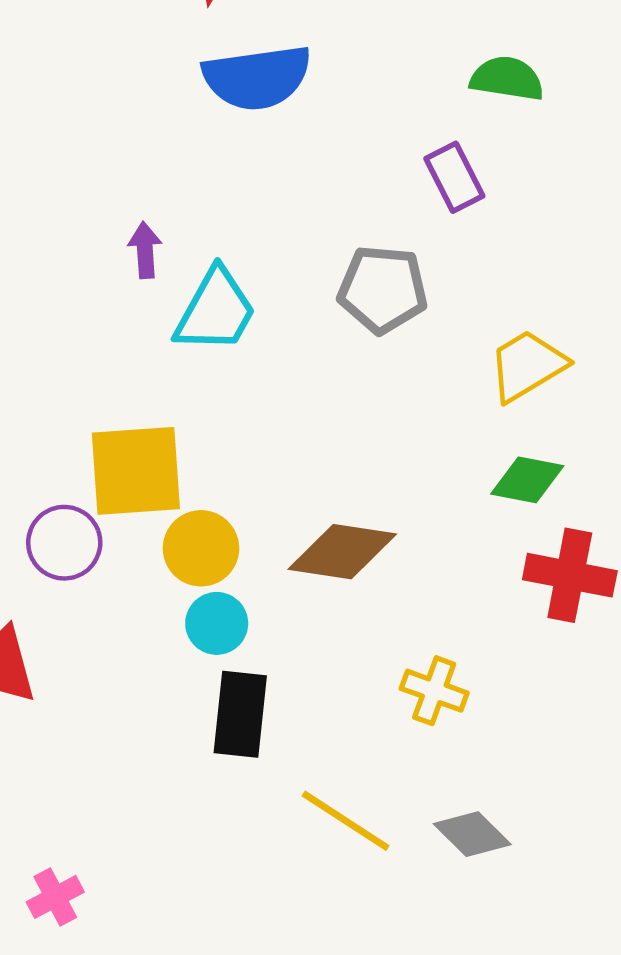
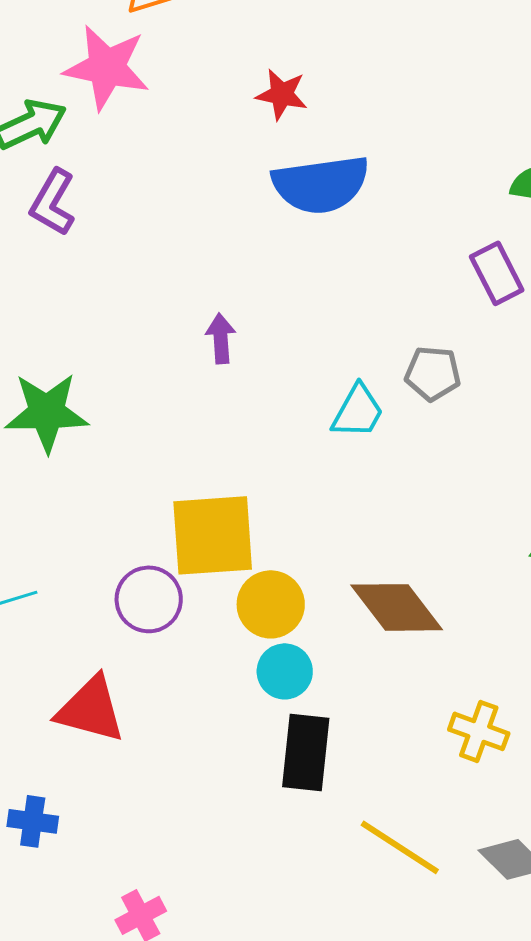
gray pentagon: (383, 289) -> (433, 373), size x0.7
cyan trapezoid: (216, 311) -> (358, 411), moved, size x0.7
brown diamond: (342, 552) -> (397, 607), turned 44

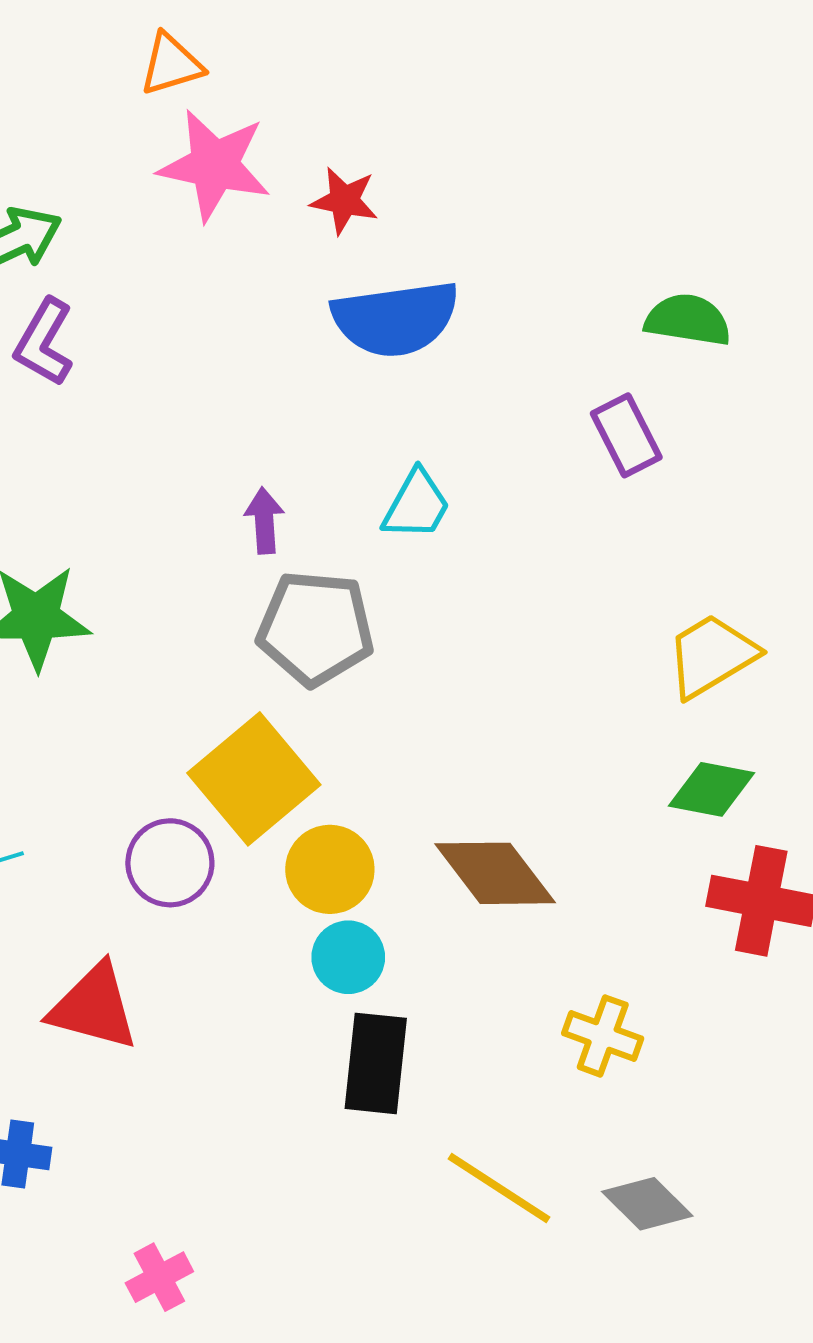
pink star: (107, 67) -> (214, 165), moved
gray pentagon: (433, 373) -> (315, 628), moved, size x1.6
cyan trapezoid: (358, 411) -> (416, 505), moved
yellow square: (213, 535) -> (254, 779), turned -36

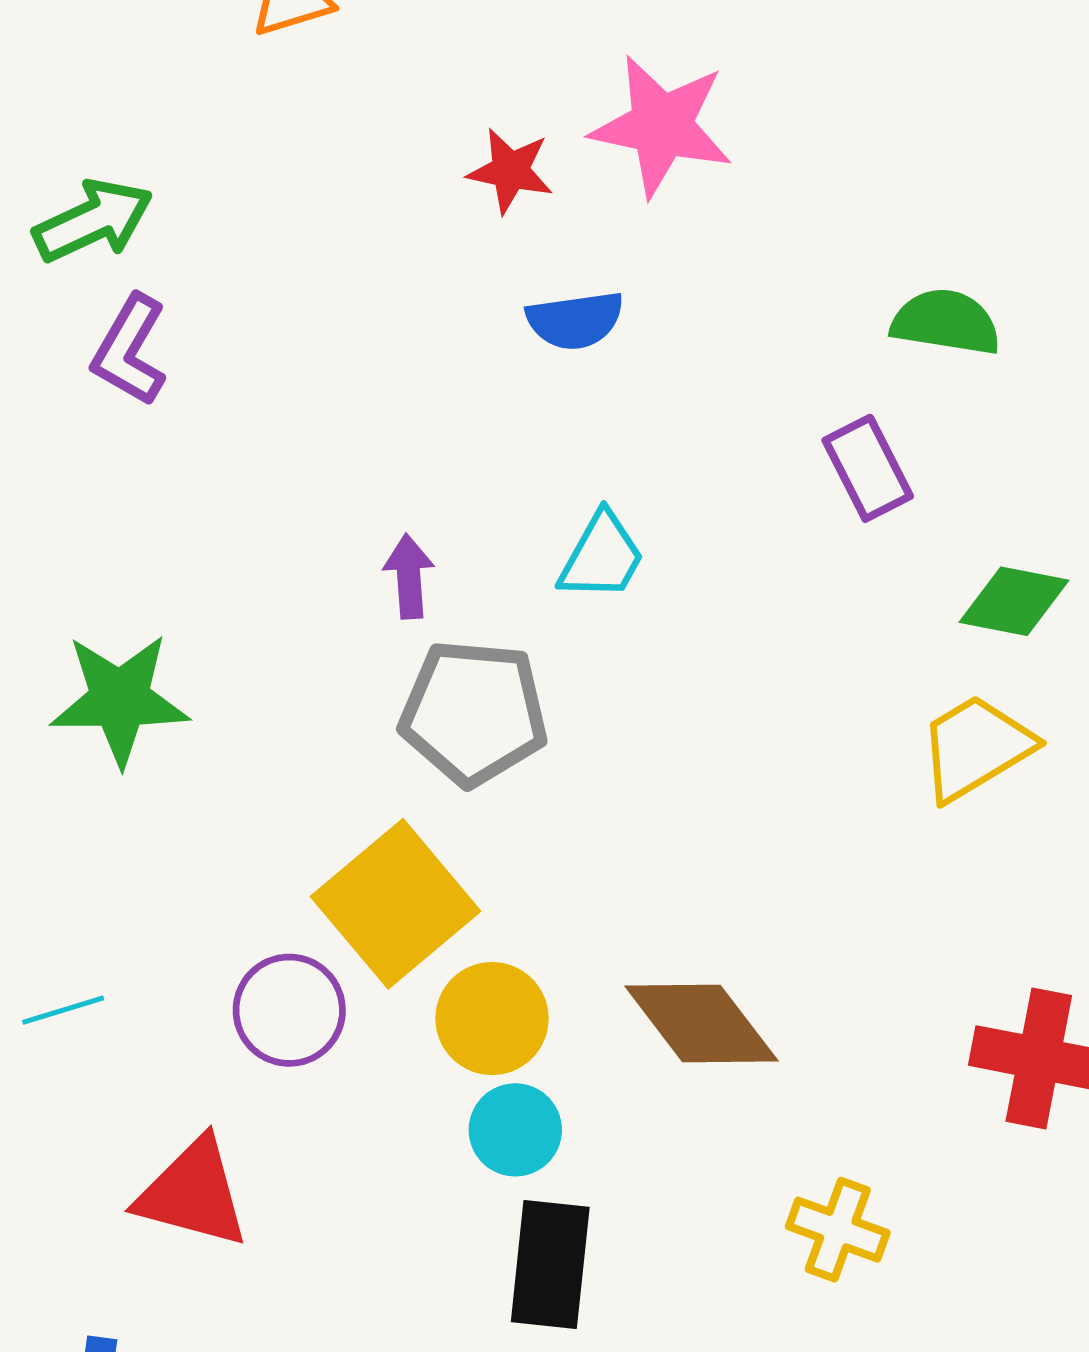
pink star: (214, 165) -> (662, 126), moved
blue semicircle: (395, 319) -> (575, 320), size x0.6
green diamond: (711, 789) -> (1014, 601), moved

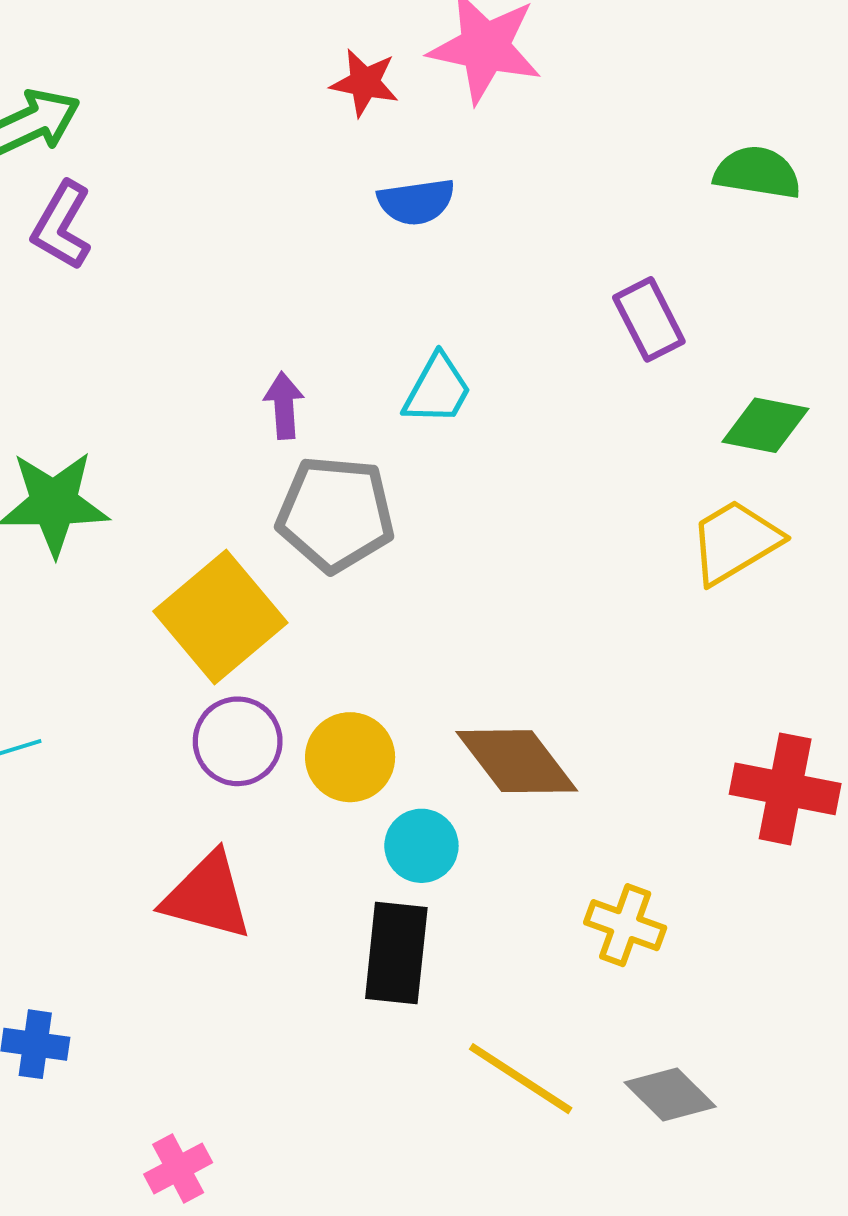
green semicircle: (946, 322) -> (757, 173), moved
yellow square: (396, 904) -> (220, 617), moved
purple circle: (289, 1010) -> (238, 741), moved
cyan circle: (515, 1130) -> (421, 846), moved
red triangle: (193, 1193) -> (207, 896), moved

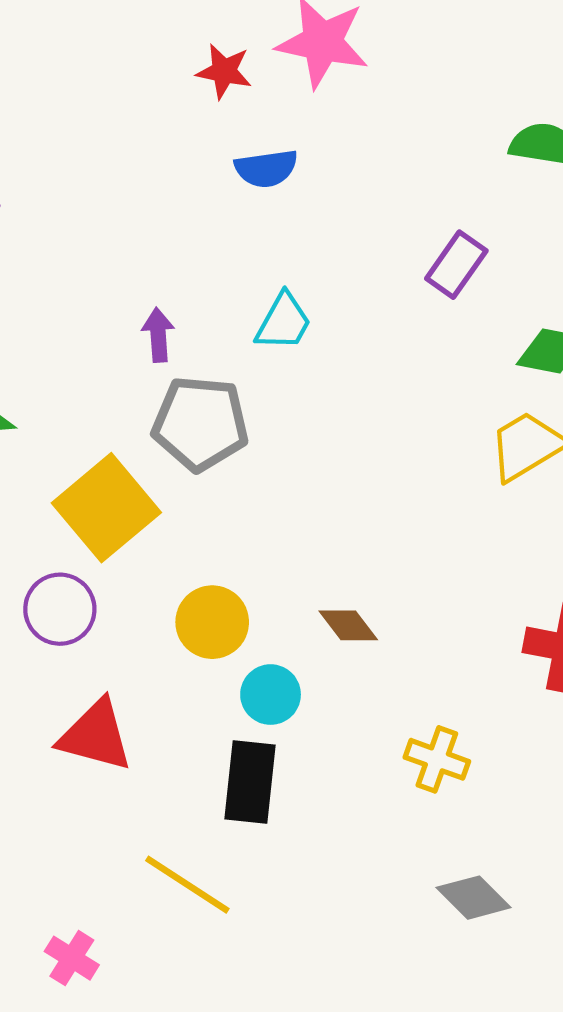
purple rectangle: (649, 319) -> (456, 265), turned 62
purple circle: (238, 741) -> (60, 609), moved
brown diamond: (517, 761) -> (348, 625), size x0.6
yellow line: (521, 1079) -> (187, 885), moved
pink cross: (178, 1168) -> (72, 958), turned -30

